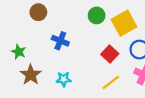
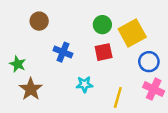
red square: (110, 54) -> (104, 52), moved, turned 35
cyan star: (64, 79) -> (84, 84), moved
yellow line: (111, 82) -> (118, 97), turned -36

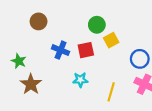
yellow square: (132, 33) -> (111, 40), moved, size x0.6
red square: (104, 52) -> (86, 50), moved

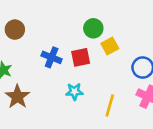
brown circle: (39, 21) -> (15, 30), moved

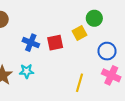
green circle: (93, 28) -> (94, 18), moved
cyan star: (74, 92) -> (27, 71), moved

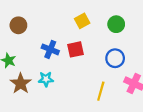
yellow square: (79, 33) -> (82, 21), moved
blue circle: (107, 51) -> (115, 58), moved

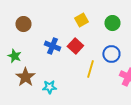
red square: (76, 49) -> (75, 46), turned -35
cyan star: (46, 79) -> (49, 87), moved
yellow line: (101, 91) -> (90, 69), moved

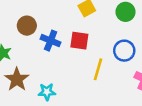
brown circle: (23, 24) -> (27, 26), moved
red square: (75, 46) -> (79, 41), turned -35

